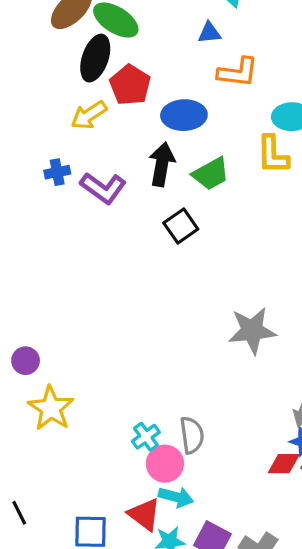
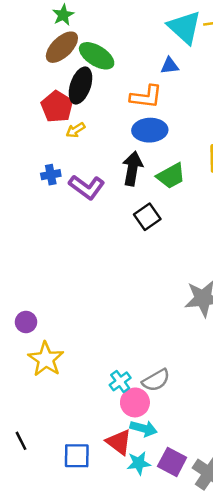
orange L-shape: (238, 72) -> (146, 97), moved
red pentagon: (130, 85) -> (57, 107), moved
yellow arrow: (89, 115) -> (76, 130), size x0.7
gray semicircle: (192, 435) -> (156, 380), turned 68

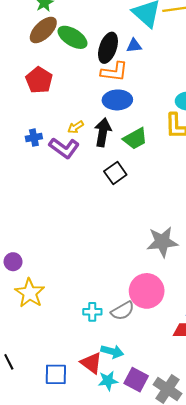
black ellipse: (80, 86) -> (108, 48), moved
yellow arrow: (76, 130) -> (76, 127), moved
cyan cross: (120, 381) -> (92, 312), turned 36
pink circle: (135, 402) -> (147, 291), moved, size x1.4

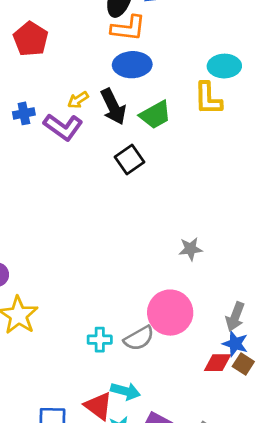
black arrow: (103, 132) -> (113, 107), turned 144
gray star: (162, 242) -> (190, 249), size x0.6

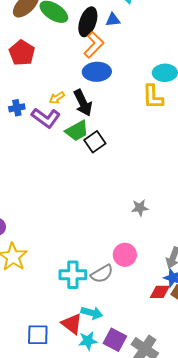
orange L-shape: (128, 28) -> (94, 45), turned -52
green trapezoid: (155, 115) -> (77, 131), moved
pink circle: (170, 313) -> (125, 255), size x0.7
cyan cross: (100, 340) -> (73, 275), size x1.5

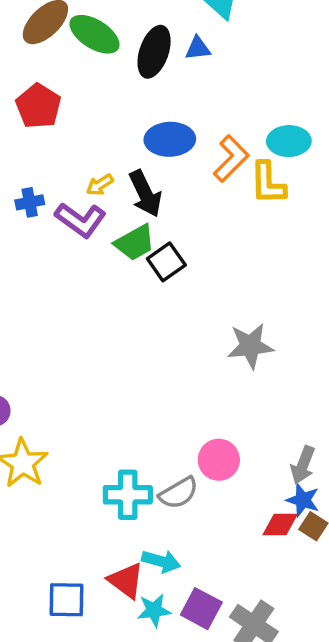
orange L-shape: (94, 45) -> (231, 159), moved
gray star: (140, 208) -> (250, 346), moved, size x1.5

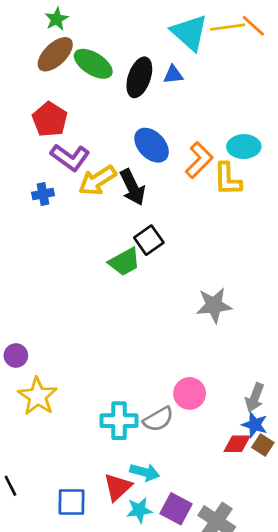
blue ellipse: (170, 139) -> (152, 145), turned 48
yellow arrow: (100, 185) -> (97, 180), size x1.8
purple L-shape: (80, 220) -> (70, 157), moved
green trapezoid: (135, 243) -> (124, 262), moved
red triangle: (126, 581) -> (118, 487), turned 40

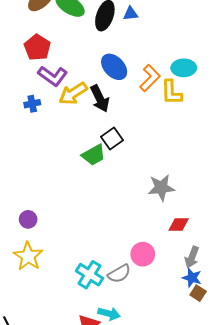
purple circle: (16, 355) -> (28, 219), moved
cyan cross: (119, 421) -> (90, 275), turned 32
red diamond: (237, 444) -> (179, 224), moved

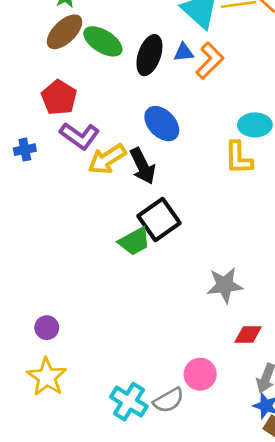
orange L-shape: (150, 78) -> (210, 61), moved
blue cross: (32, 104) -> (25, 150), moved
black square: (112, 138) -> (159, 219), size x1.4

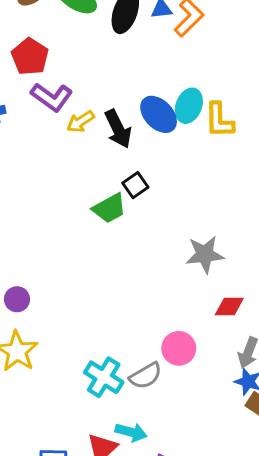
blue ellipse: (162, 124) -> (159, 114), moved
cyan ellipse: (255, 125) -> (189, 106), moved, turned -68
yellow arrow: (107, 159) -> (81, 122), size x0.7
black square: (159, 219) -> (135, 185), size x0.6

